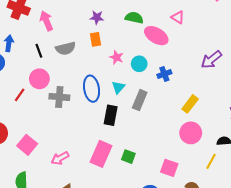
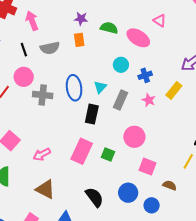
green semicircle: (134, 18) -> (109, 28), moved
pink star: (117, 57) -> (149, 100), moved
yellow rectangle: (190, 104) -> (174, 90), moved
pink circle: (191, 133) -> (134, 137), moved

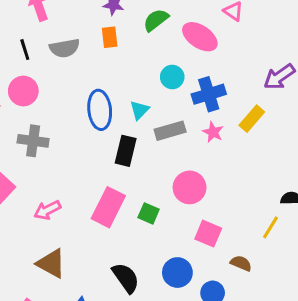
green semicircle: (109, 28) -> (156, 20), turned -54
blue cross: (145, 75) -> (209, 94), size x1.5
gray cross: (43, 95) -> (33, 141), moved
gray rectangle: (121, 100) -> (170, 131), turned 48

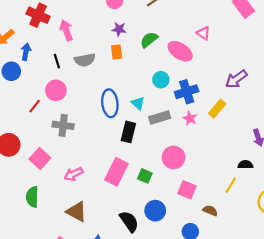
cyan triangle: (139, 110) -> (138, 103), turned -32
blue circle: (177, 273) -> (155, 211), moved

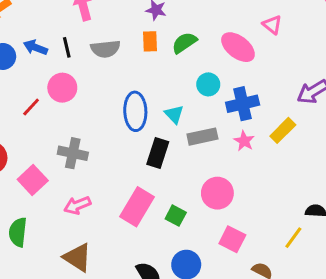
green semicircle: (149, 40) -> (184, 43), moved
blue arrow: (26, 52) -> (35, 47), moved, turned -84
gray cross: (63, 125) -> (73, 153), moved

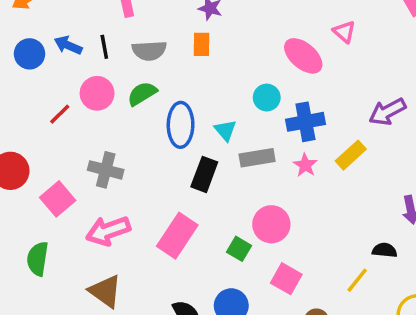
green semicircle: (184, 43) -> (142, 94), moved
pink arrow: (77, 205) -> (108, 231), size x1.4
green square: (176, 216) -> (239, 249), moved

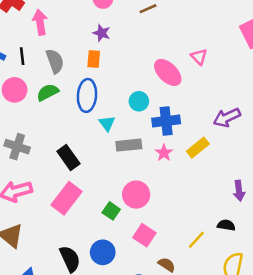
gray semicircle: (149, 51) -> (55, 61), turned -110
blue ellipse: (181, 125) -> (87, 95), moved
black rectangle: (204, 174) -> (68, 157), moved, turned -60
black semicircle: (385, 250) -> (226, 225), moved

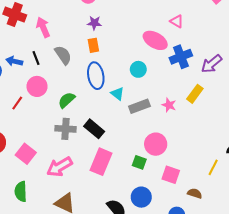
green semicircle: (48, 92) -> (67, 100), moved
blue cross: (166, 121) -> (181, 57), moved
gray cross: (17, 147) -> (66, 129), moved

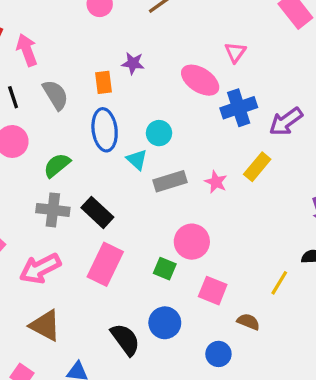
pink triangle: (177, 21) -> (235, 52), turned 32
purple star: (94, 23) -> (133, 63), moved
cyan circle: (138, 69) -> (159, 133), moved

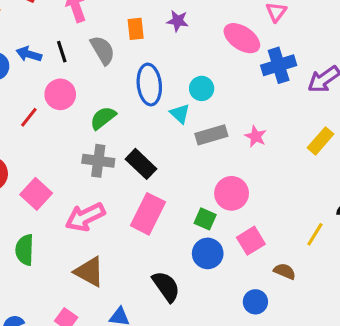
orange rectangle: (104, 82) -> (136, 29), moved
yellow rectangle: (257, 167) -> (321, 141), moved
pink square: (213, 291) -> (251, 241), turned 36
blue circle: (165, 323) -> (208, 253), moved

